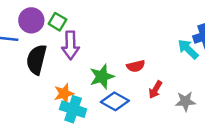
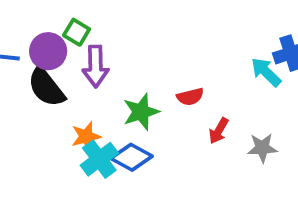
purple circle: (31, 20) -> (48, 51), moved
black semicircle: (37, 60) -> (46, 87), turned -52
blue diamond: (115, 101) -> (131, 157), moved
cyan cross: (73, 109) -> (99, 159), turned 35

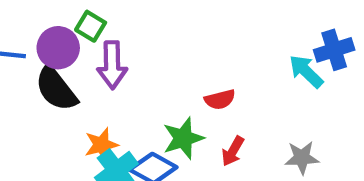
green star: (141, 112) -> (183, 138), moved
red arrow: (219, 131) -> (233, 151), moved

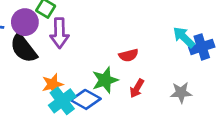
blue cross: (334, 50) -> (202, 47), moved

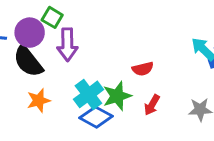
orange star: (53, 84) -> (39, 100), moved
cyan cross: (62, 101) -> (88, 94), moved

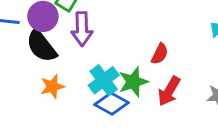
red semicircle: (143, 69) -> (160, 54), turned -50
red arrow: (152, 105) -> (169, 91), size x1.4

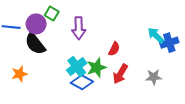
purple arrow: (82, 29) -> (79, 28), moved
orange star: (52, 86) -> (19, 74), moved

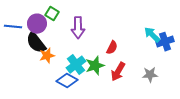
orange star: (19, 74) -> (47, 56), moved
blue diamond: (82, 82) -> (67, 81), moved

